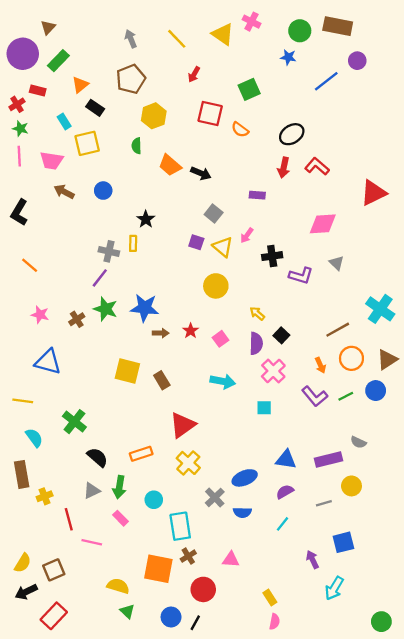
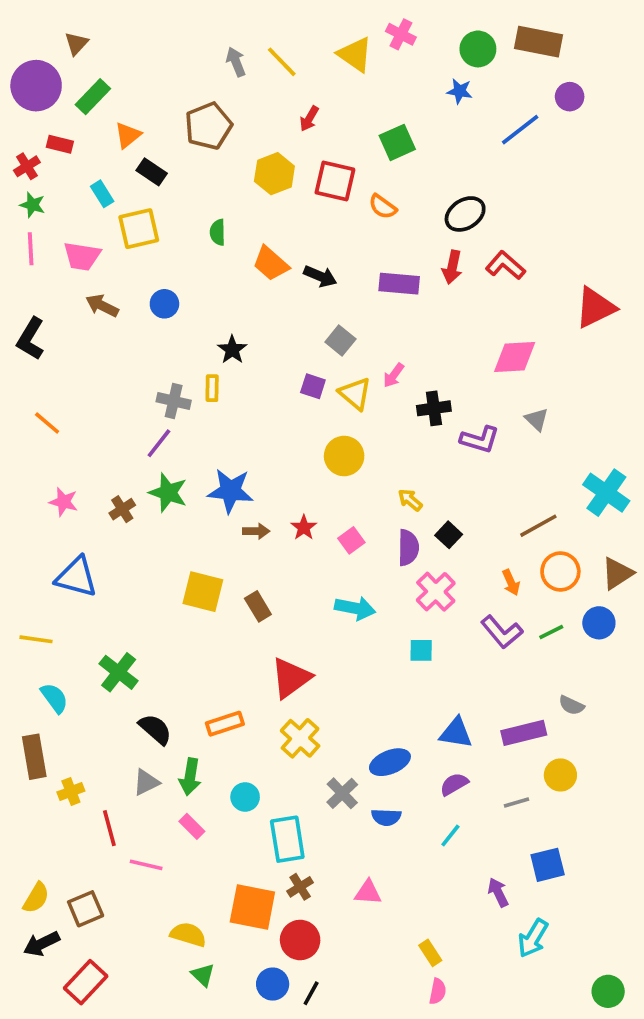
gray arrow: (131, 39) -> (236, 62), moved
yellow hexagon: (154, 116) -> (274, 174), moved
purple rectangle: (257, 195) -> (399, 284), moved, size x1.5
red circle: (203, 589) -> (300, 940), moved

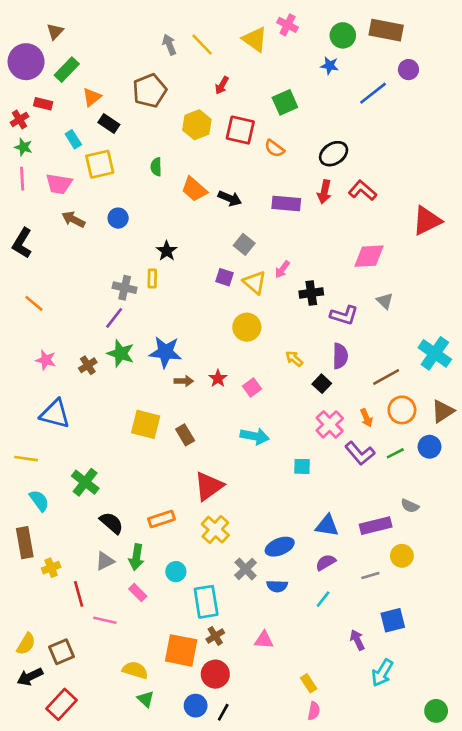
purple semicircle: (408, 548) -> (340, 356), moved
pink cross: (436, 592) -> (330, 424), moved

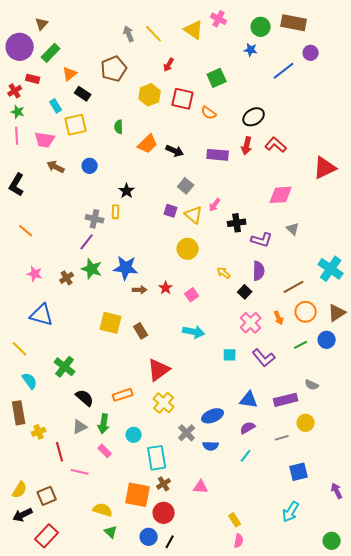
orange trapezoid: (194, 189) -> (148, 144), turned -85
purple L-shape: (360, 453) -> (264, 358), moved
yellow line: (26, 459) -> (20, 349), turned 36
purple arrow: (357, 640) -> (337, 491), moved

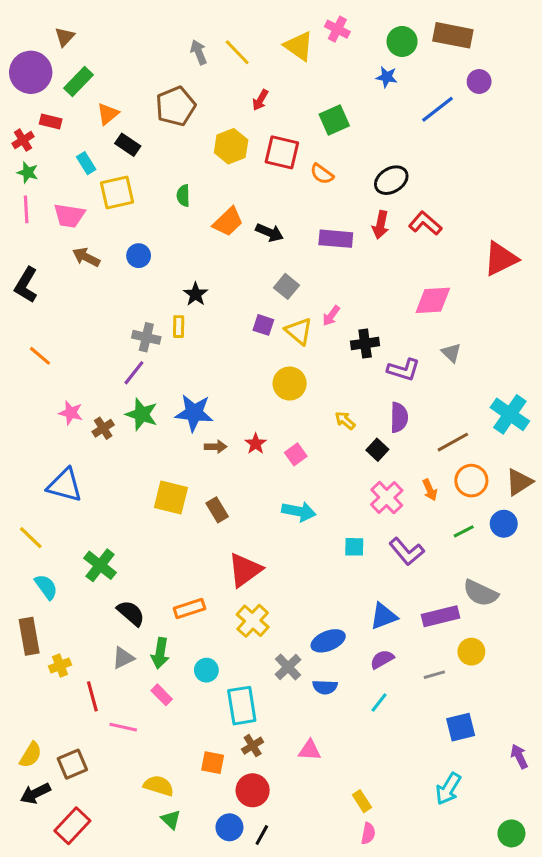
pink star: (35, 274) -> (71, 413), moved
gray semicircle: (312, 385) -> (481, 593), size x1.6
blue triangle: (249, 400) -> (384, 616), turned -30
orange square: (138, 495) -> (213, 763), size x0.6

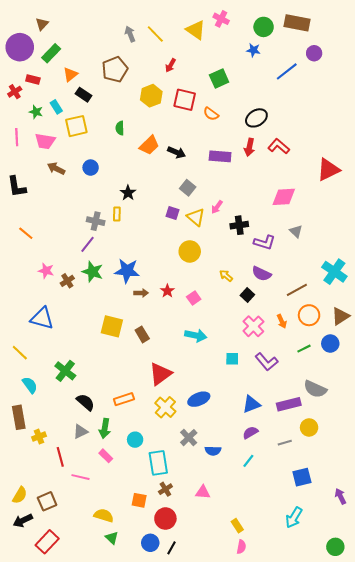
green star: (28, 172) -> (36, 112), moved
black L-shape: (26, 285) -> (17, 187), turned -40
purple semicircle: (399, 417) -> (262, 274), turned 114
blue ellipse: (328, 641) -> (199, 399), moved

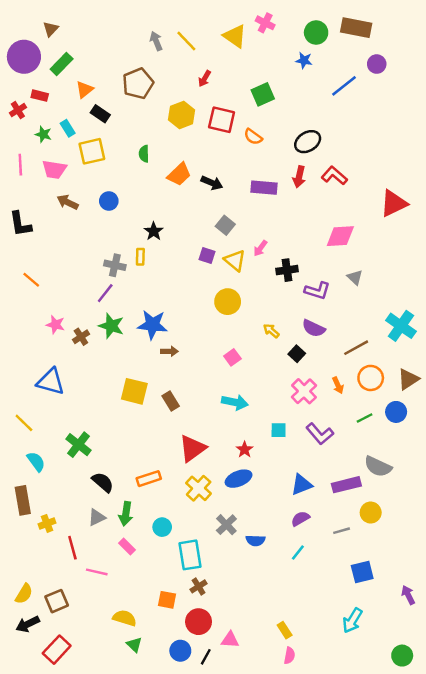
red star: (167, 291) -> (245, 450), moved
pink triangle: (203, 492) -> (230, 640), moved

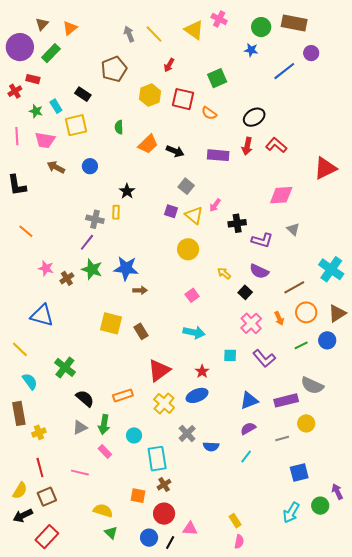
orange triangle: (85, 89) -> (70, 28), moved
red line: (72, 548) -> (40, 468), moved
green circle: (402, 656) -> (320, 506), moved

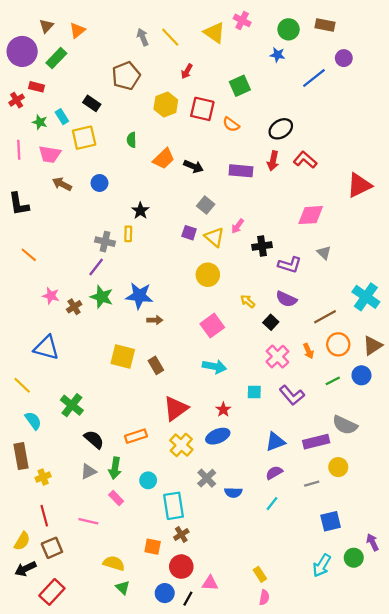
brown rectangle: (294, 23) -> (325, 25), size x0.7
pink square: (192, 295) -> (212, 326), size x1.5

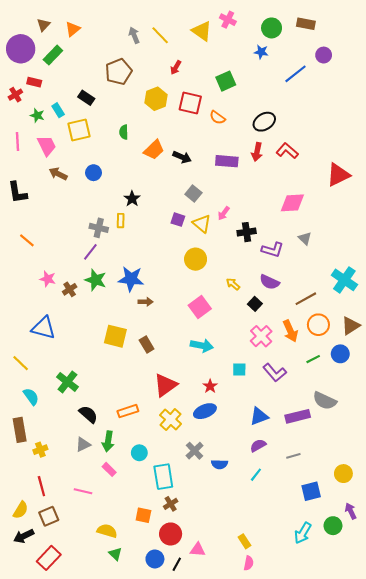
pink trapezoid: (50, 154) -> (47, 146), turned -125
orange arrow: (308, 351) -> (290, 331), size x1.5
yellow circle: (338, 467) -> (343, 474), moved

